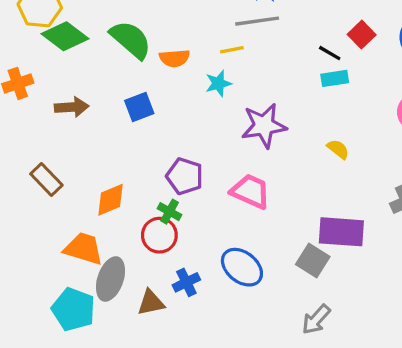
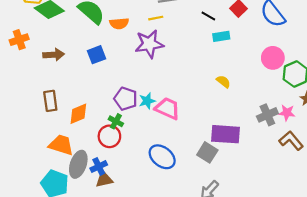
black line: (330, 53) -> (208, 16), moved
cyan star: (218, 83) -> (147, 101), moved
purple star: (264, 126) -> (149, 44), moved
brown rectangle: (46, 180) -> (50, 101), moved, turned 36
blue cross: (186, 282) -> (99, 166), moved

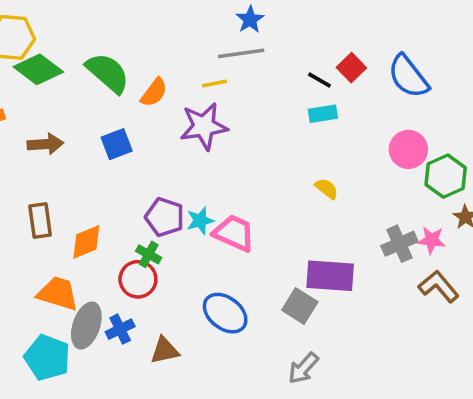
black line: (208, 16) -> (319, 80), moved
orange semicircle: (119, 23) -> (154, 92), turned -48
brown triangle: (104, 179) -> (165, 350), moved

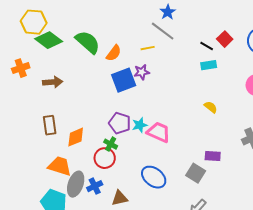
gray line: (241, 53) -> (163, 31), turned 45
purple star: (204, 126) -> (142, 72), size x0.6
blue square: (117, 144) -> (124, 80), moved, size x1.4
purple rectangle: (330, 276) -> (213, 156), size x0.6

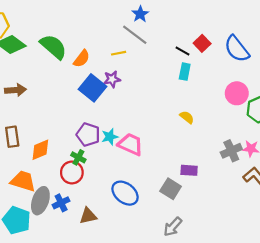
cyan rectangle: (209, 65) -> (185, 72), turned -70
blue square: (124, 80) -> (92, 88), turned -30

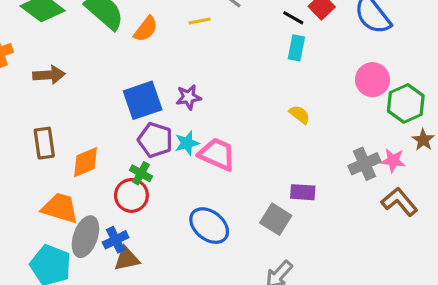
purple star: (112, 79) -> (189, 97), moved
blue square: (92, 88) -> (143, 100), moved, turned 32
brown triangle: (88, 216) -> (127, 259), moved

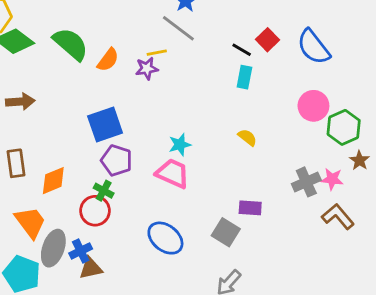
purple star: (189, 97) -> (147, 68), moved
cyan star: (187, 143) -> (180, 145), moved
orange trapezoid: (60, 208) -> (30, 222), turned 36

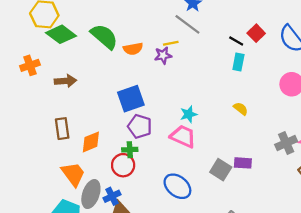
orange semicircle: (108, 60) -> (133, 49), turned 42
green cross: (104, 191) -> (130, 150), turned -32
gray square: (226, 232) -> (221, 170), moved

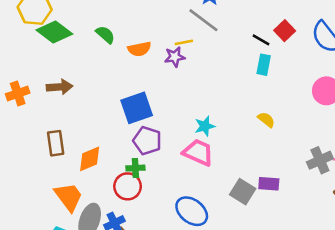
green semicircle: (104, 37) -> (105, 35), size x0.6
orange cross: (30, 65) -> (18, 93), moved

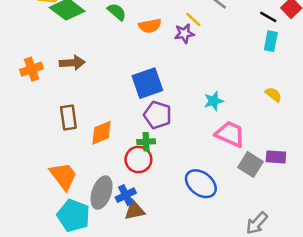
yellow line: (184, 42) -> (193, 19), turned 54
pink trapezoid: (198, 152) -> (230, 134), moved
orange trapezoid: (69, 197) -> (63, 176), moved

